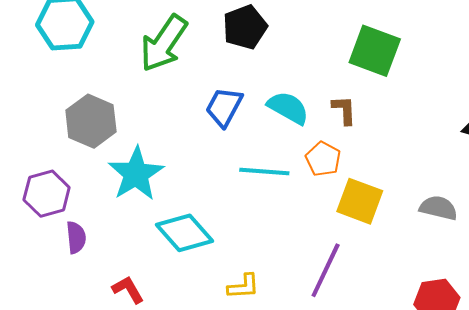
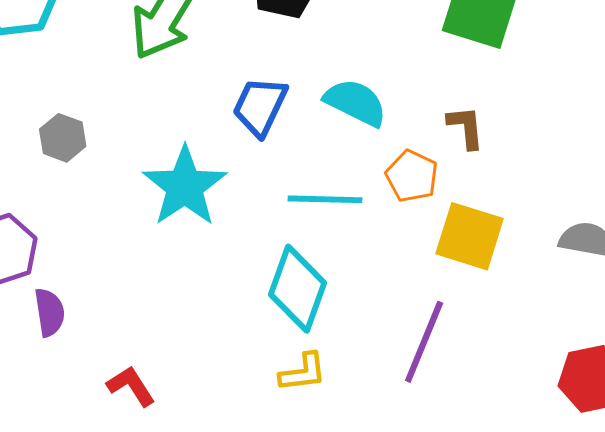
brown L-shape: (344, 110) -> (466, 127), moved
gray hexagon: (91, 121) -> (63, 138), size x0.6
cyan star: (136, 174) -> (185, 186), moved
cyan diamond: (185, 233) -> (297, 289), moved, turned 64

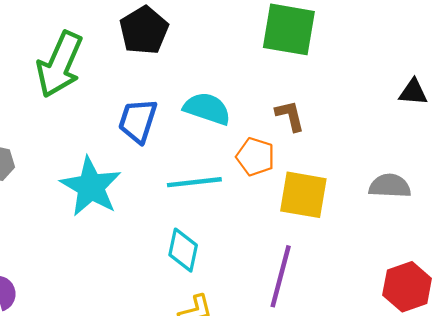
cyan diamond: (297, 289) -> (183, 250), size x0.7

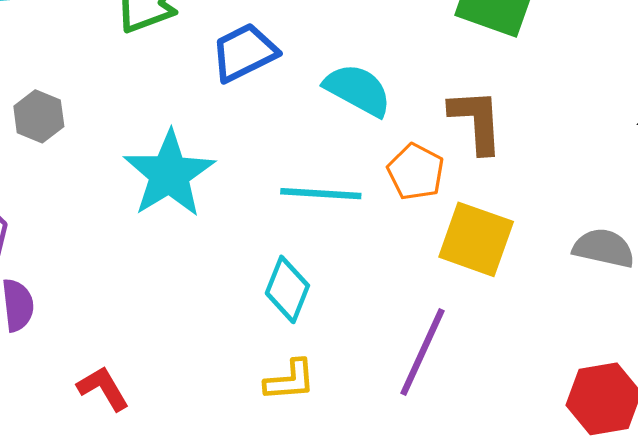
brown L-shape: (290, 116) -> (476, 121), size x1.4
blue trapezoid: (138, 121) -> (244, 52), moved, turned 36

